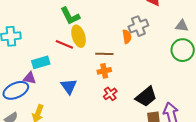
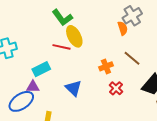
brown line: (104, 54) -> (132, 58), moved, turned 48

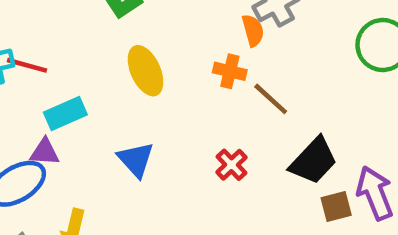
yellow ellipse: (74, 36) -> (146, 71), moved
red line: (62, 47) -> (27, 65), moved
orange cross: (106, 66) -> (230, 71), moved, turned 32

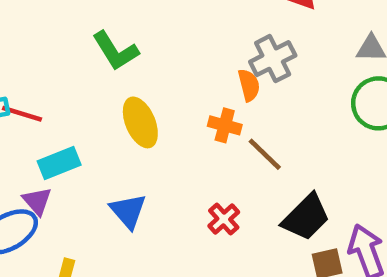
purple triangle: (45, 152) -> (37, 201), turned 44

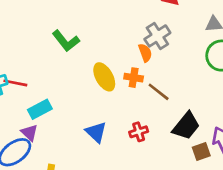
yellow ellipse: (140, 122) -> (104, 77), moved
blue triangle: (128, 211) -> (96, 132), moved
red cross: (224, 219) -> (139, 132), turned 30

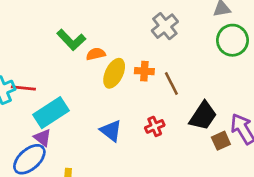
orange semicircle: (145, 53) -> (96, 54), moved, turned -78
yellow ellipse: (104, 77) -> (114, 73), turned 60
brown line: (159, 92) -> (171, 83), turned 30
cyan rectangle: (40, 109) -> (51, 113), size x1.4

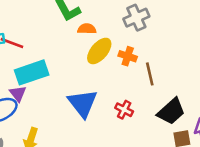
gray cross: (165, 26) -> (136, 18), moved
red cross: (155, 126) -> (124, 110), turned 36
blue triangle: (111, 131) -> (83, 103), size x1.4

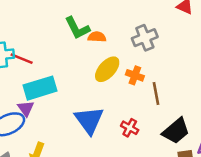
orange semicircle: (87, 29) -> (97, 37), moved

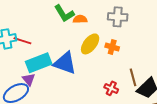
gray cross: (145, 38) -> (118, 17), turned 30
brown line: (156, 93) -> (133, 77), moved
blue triangle: (89, 120) -> (65, 63), moved, turned -30

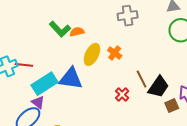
gray cross: (118, 17) -> (128, 16), moved
orange cross: (112, 47) -> (115, 53), turned 32
red cross: (111, 88) -> (122, 95), turned 32

